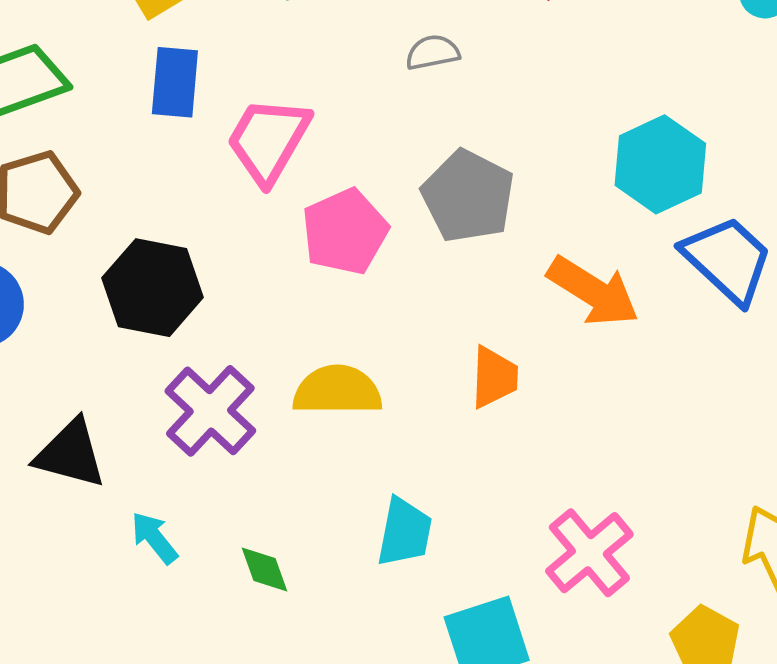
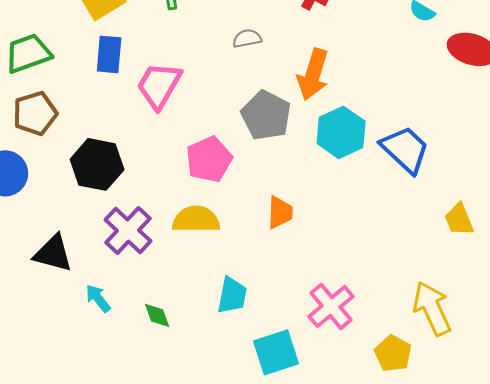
cyan hexagon: (660, 164) -> (341, 132), moved
pink pentagon: (345, 232) -> (209, 159), moved
orange arrow: (593, 291) -> (313, 74), moved, turned 75

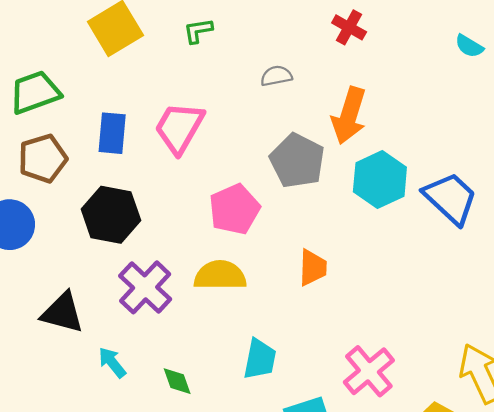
blue rectangle: (109, 54) -> (112, 133), moved

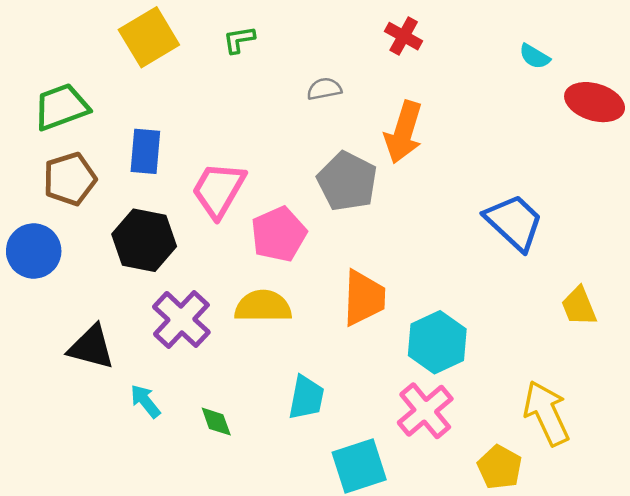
pink trapezoid: (179, 128) -> (219, 190), moved
cyan hexagon: (380, 179) -> (437, 342), moved
orange trapezoid: (313, 268) -> (364, 298), size x1.4

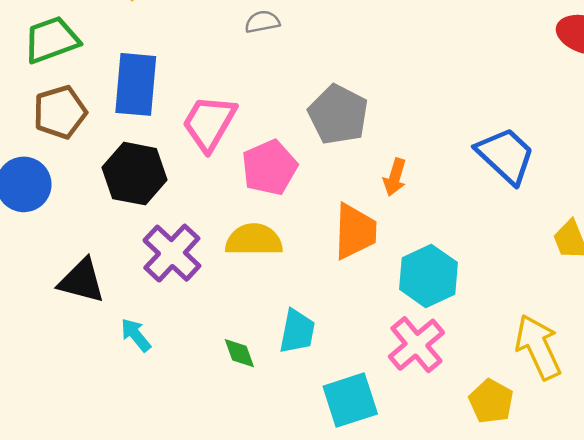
gray semicircle: (324, 89) -> (262, 22), moved
orange arrow: (404, 132) -> (395, 177), moved, size x0.6
blue rectangle: (145, 151) -> (136, 84), size x1.4
green diamond: (216, 422) -> (239, 353), moved

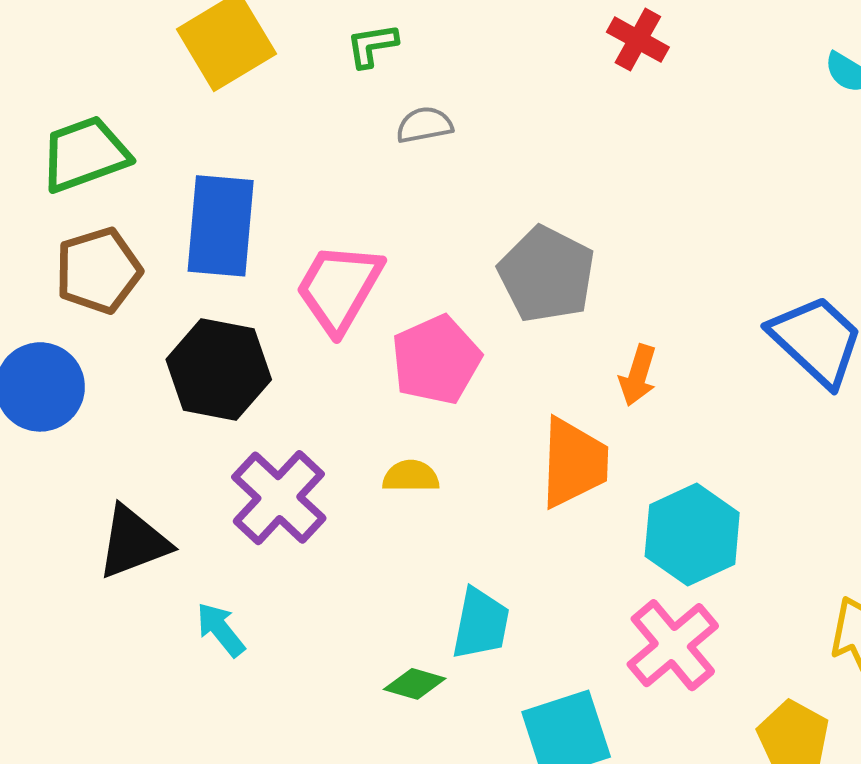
yellow semicircle: (254, 240) -> (411, 476), size x0.6
black triangle: (82, 281) -> (133, 542), turned -36
green diamond: (239, 353) -> (415, 684), moved, turned -54

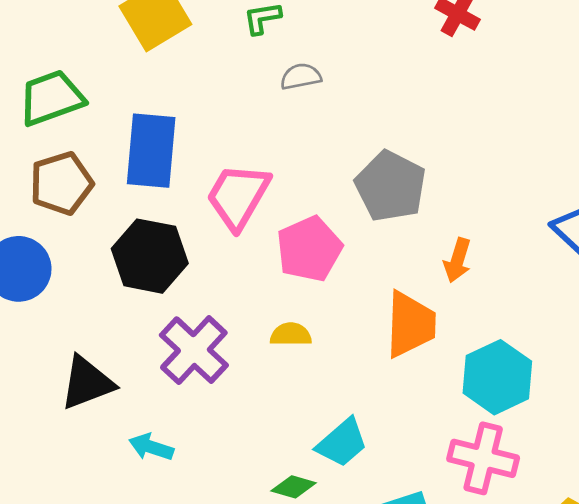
cyan trapezoid: (481, 624) -> (342, 443), turned 38
cyan arrow: (221, 630) -> (151, 447), turned -33
pink cross: (673, 645) -> (483, 458), turned -36

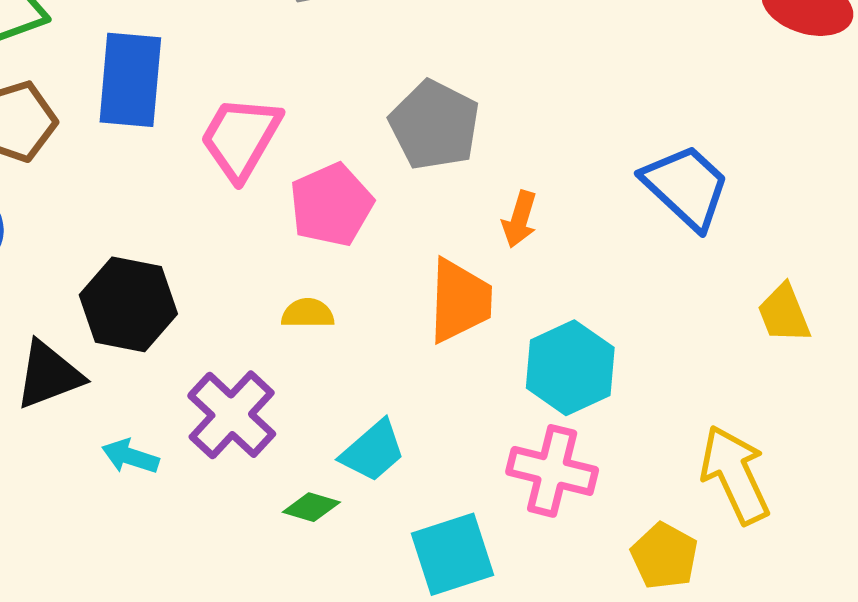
black hexagon: (150, 256) -> (128, 304), moved
purple cross: (194, 350) -> (232, 415), moved

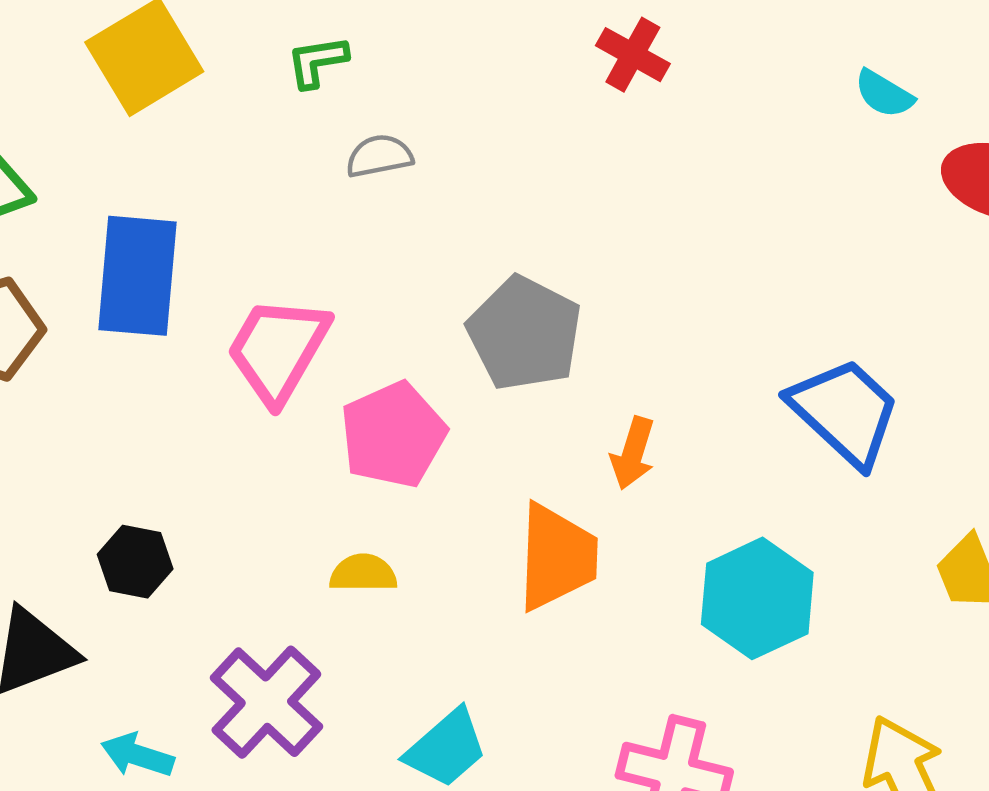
black hexagon: (128, 304) -> (135, 562), size x0.6
cyan hexagon: (570, 368) -> (757, 598), moved

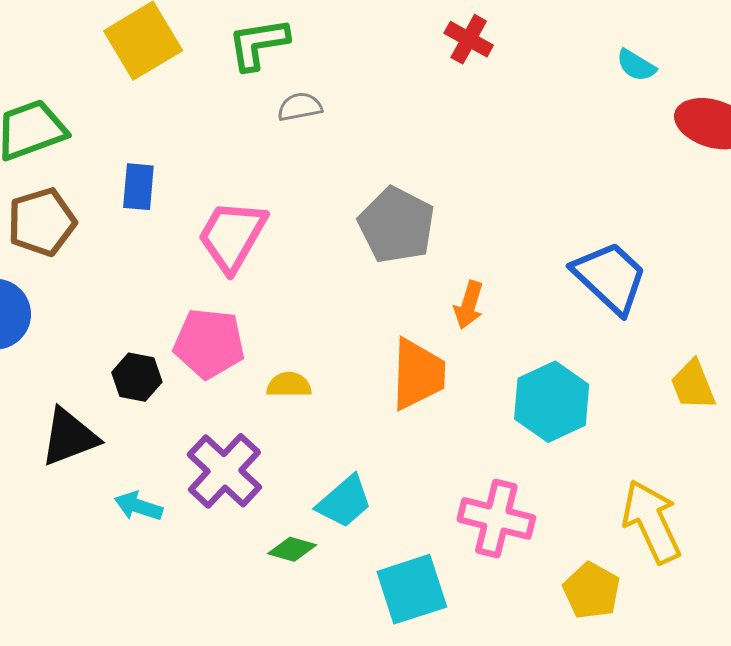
green L-shape: (317, 62) -> (258, 44), size x1.5
blue rectangle: (137, 276) -> (138, 187), size x0.6
pink pentagon: (393, 435) -> (209, 343), moved, turned 30

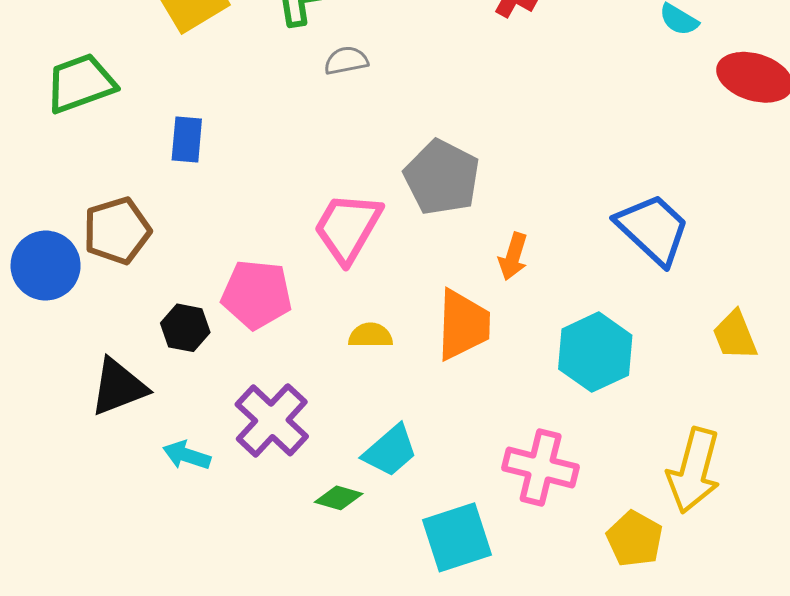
brown pentagon: (42, 222) -> (117, 231), moved
pink trapezoid: (232, 236) -> (348, 228), moved
yellow semicircle: (289, 385) -> (370, 335), moved
yellow arrow: (652, 522) -> (694, 471), turned -140

